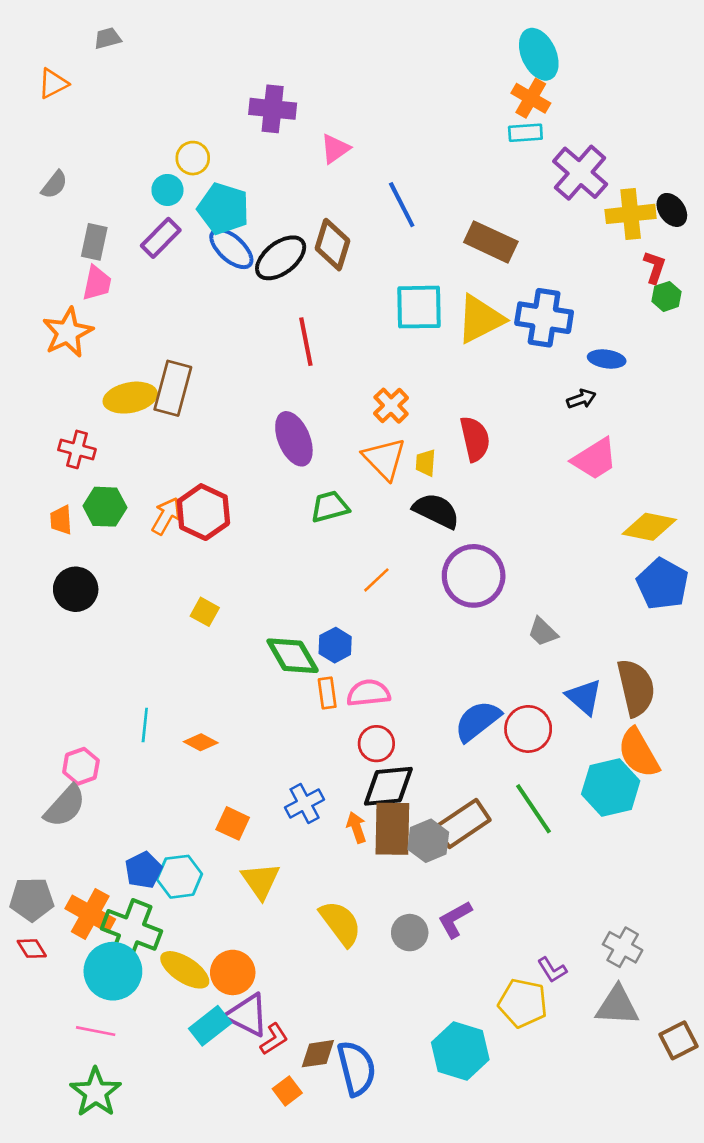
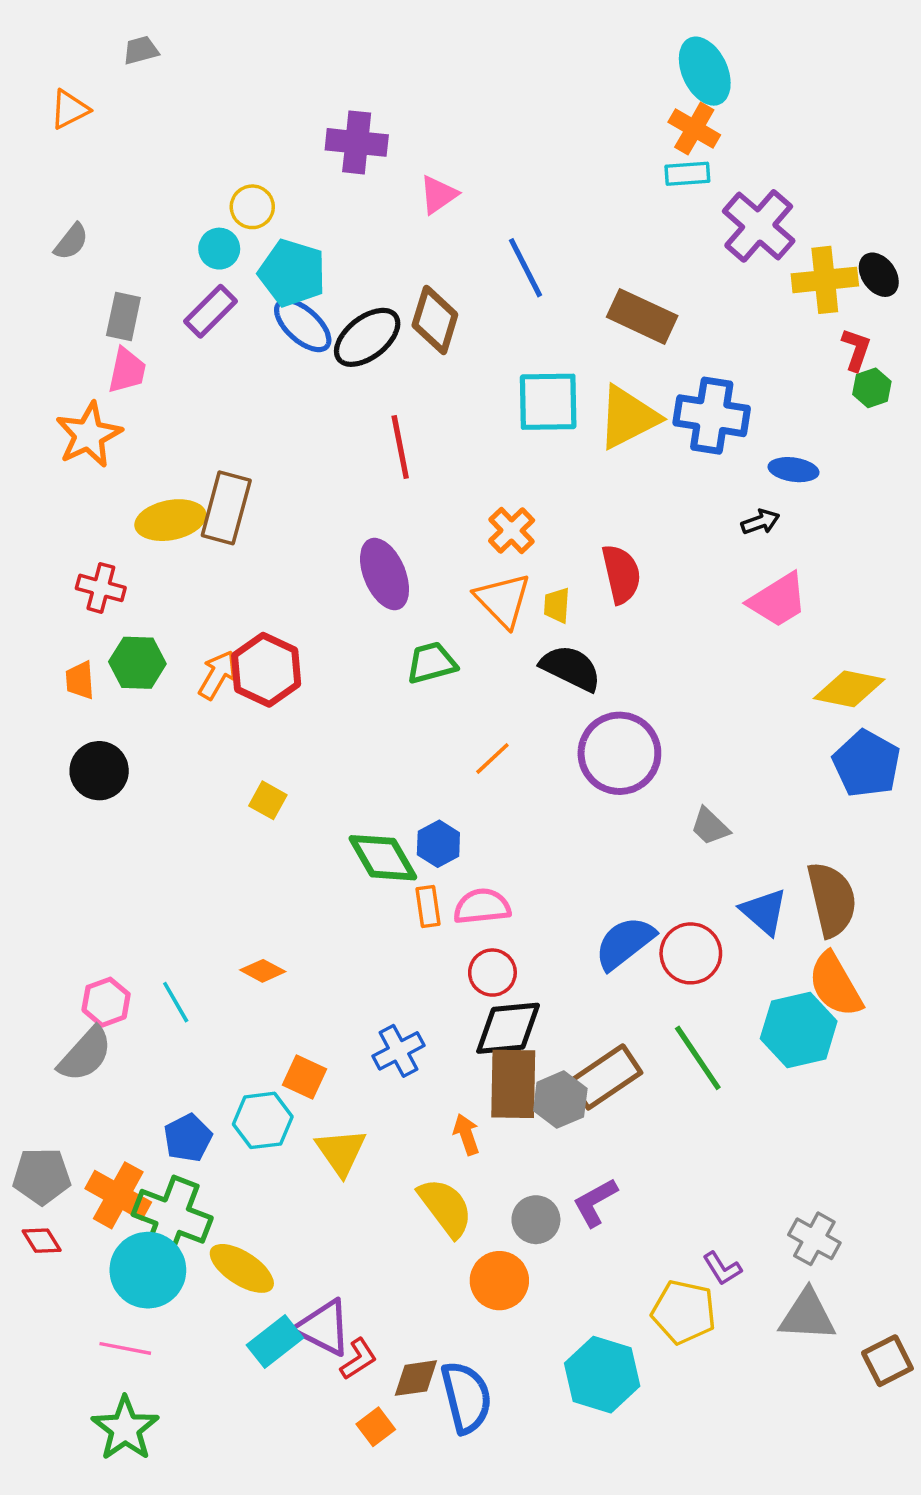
cyan line: (145, 725) -> (176, 1002), moved, turned -36
orange arrow: (356, 827) -> (466, 1134), moved
cyan hexagon: (179, 877) -> (263, 1120), moved
orange circle: (233, 972) -> (499, 1281), moved

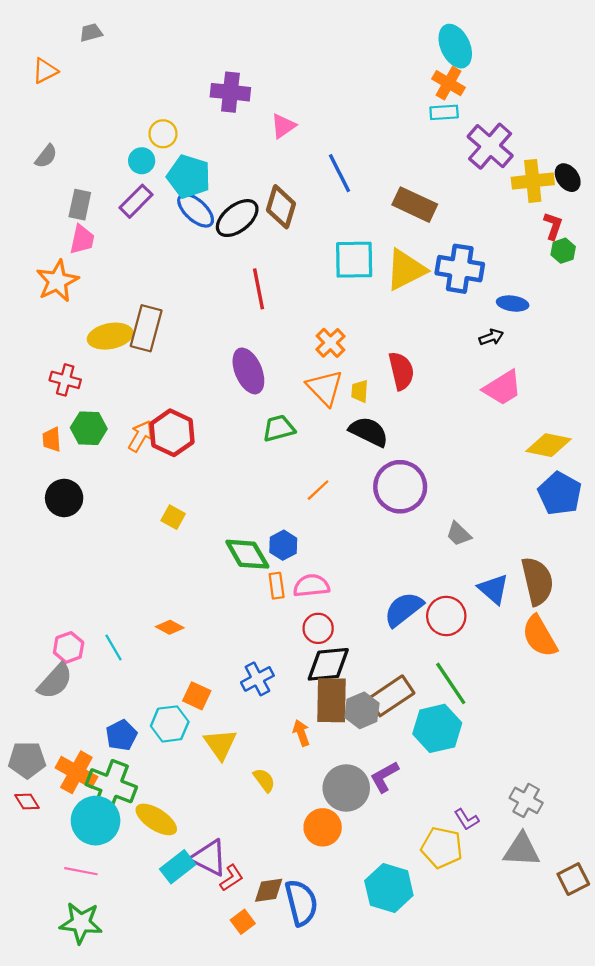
cyan hexagon: (799, 1030) -> (437, 728), moved
yellow semicircle: (445, 1207) -> (264, 780), moved, size x0.6
gray circle: (536, 1220) -> (346, 788), size x1.5
green star: (125, 1429) -> (81, 923), turned -30

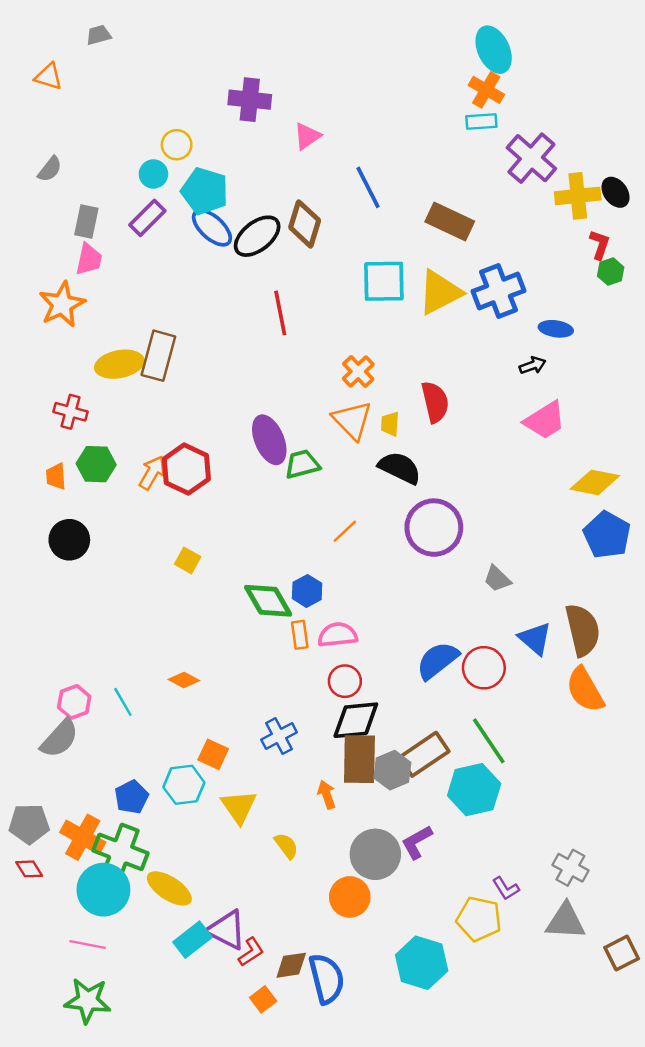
orange triangle: (45, 71) -> (49, 76), turned 44
blue cross: (460, 269) -> (498, 291), turned -30
purple ellipse: (248, 371) -> (269, 440), moved

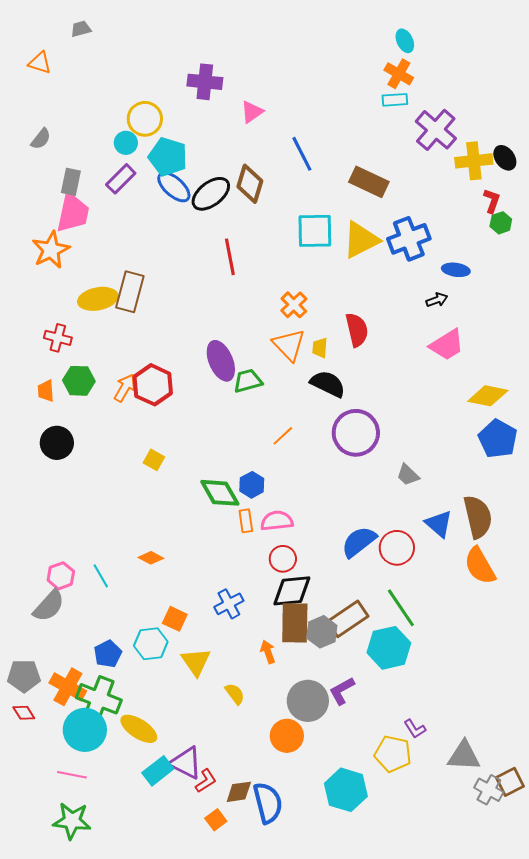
cyan ellipse: (494, 50) -> (405, 41), size x0.6
yellow circle: (177, 145) -> (145, 119), size x1.4
pink trapezoid: (89, 259) -> (73, 213), size x1.5
gray cross: (570, 868) -> (489, 790), moved

